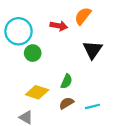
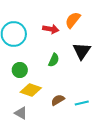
green circle: (33, 53) -> (20, 70), moved
green semicircle: (66, 81) -> (54, 60), moved

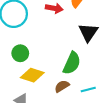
green semicircle: (54, 60) -> (72, 63), moved, size x1.5

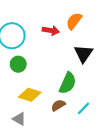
green circle: (20, 53) -> (18, 64), moved
cyan line: (88, 89) -> (83, 108), turned -32

